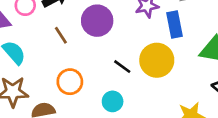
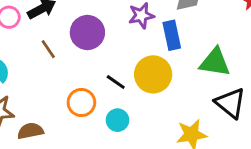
orange circle: (70, 82) -> (81, 102), moved
cyan circle: (113, 101) -> (118, 120), moved

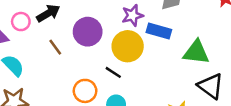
blue rectangle: (172, 35) -> (159, 31), turned -60
yellow circle: (153, 74) -> (128, 46), moved

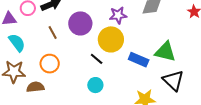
blue rectangle: (159, 31) -> (139, 60), moved
orange circle: (85, 91) -> (50, 64), moved

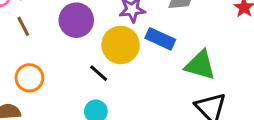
brown line: (53, 32) -> (23, 26), moved
blue rectangle: (139, 60) -> (160, 39), moved

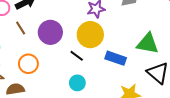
purple circle: (76, 20) -> (50, 32), moved
blue rectangle: (160, 39) -> (116, 58), moved

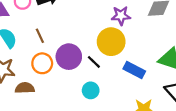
brown line: (21, 28) -> (40, 36), moved
purple circle: (50, 32) -> (69, 57), moved

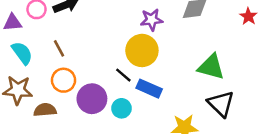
purple circle: (69, 57) -> (92, 99), moved
blue rectangle: (134, 70) -> (149, 89), moved

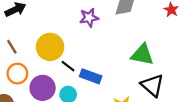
yellow circle: (142, 50) -> (50, 47), moved

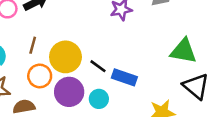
brown line: (12, 47) -> (33, 45), turned 48
yellow circle: (50, 47) -> (65, 57), moved

